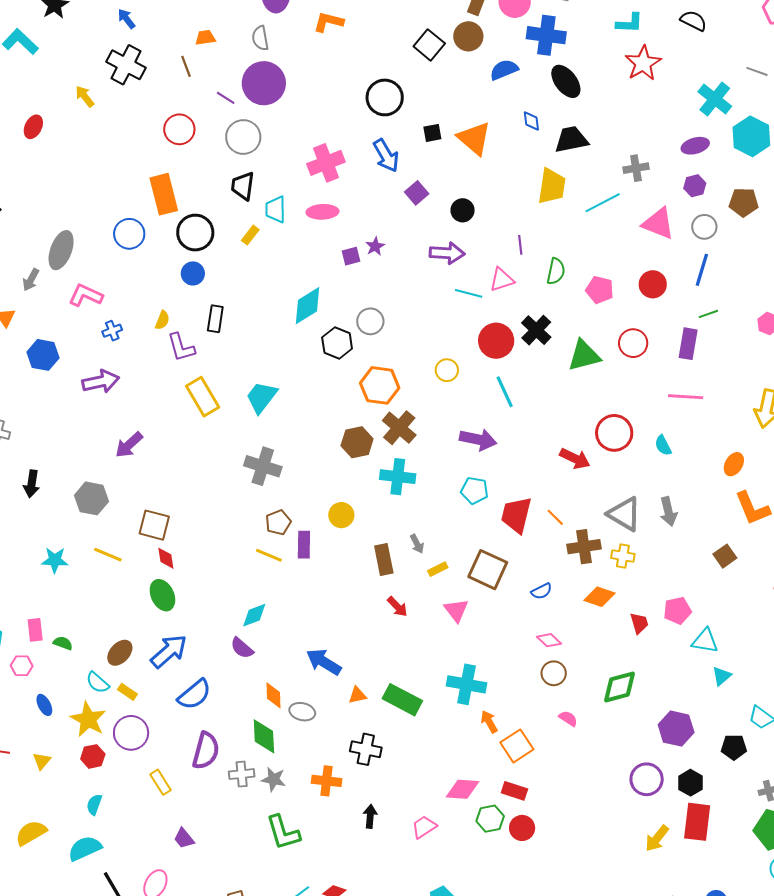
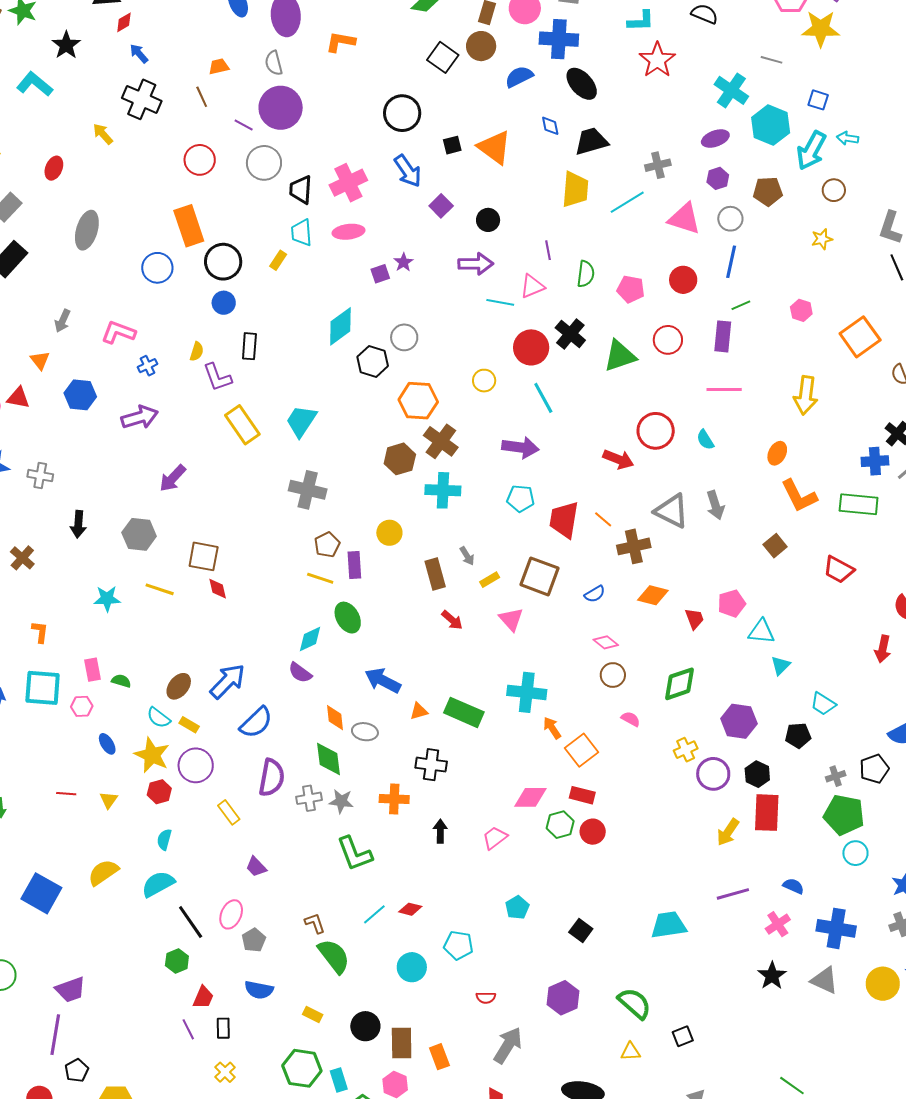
black trapezoid: (243, 186) -> (301, 190), moved
gray ellipse: (61, 250) -> (87, 230), moved
yellow cross: (623, 556) -> (686, 750), moved, turned -30
green ellipse: (162, 595) -> (348, 618), moved

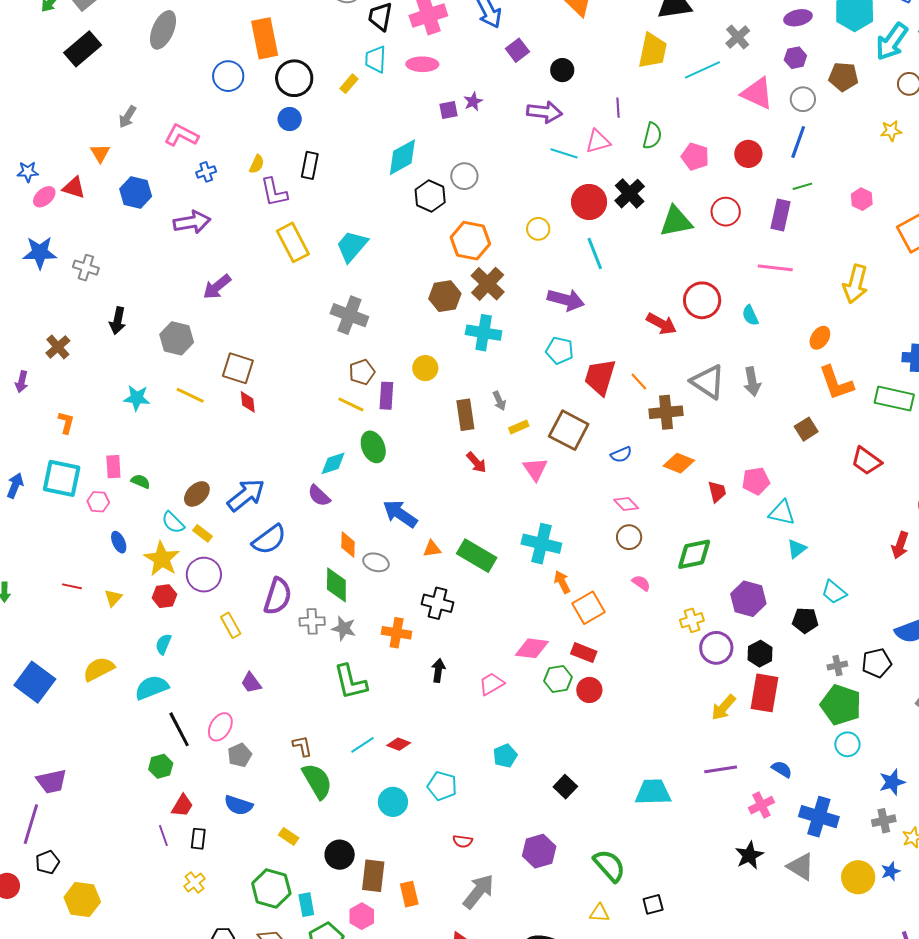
gray cross: (658, 165) -> (738, 37), turned -35

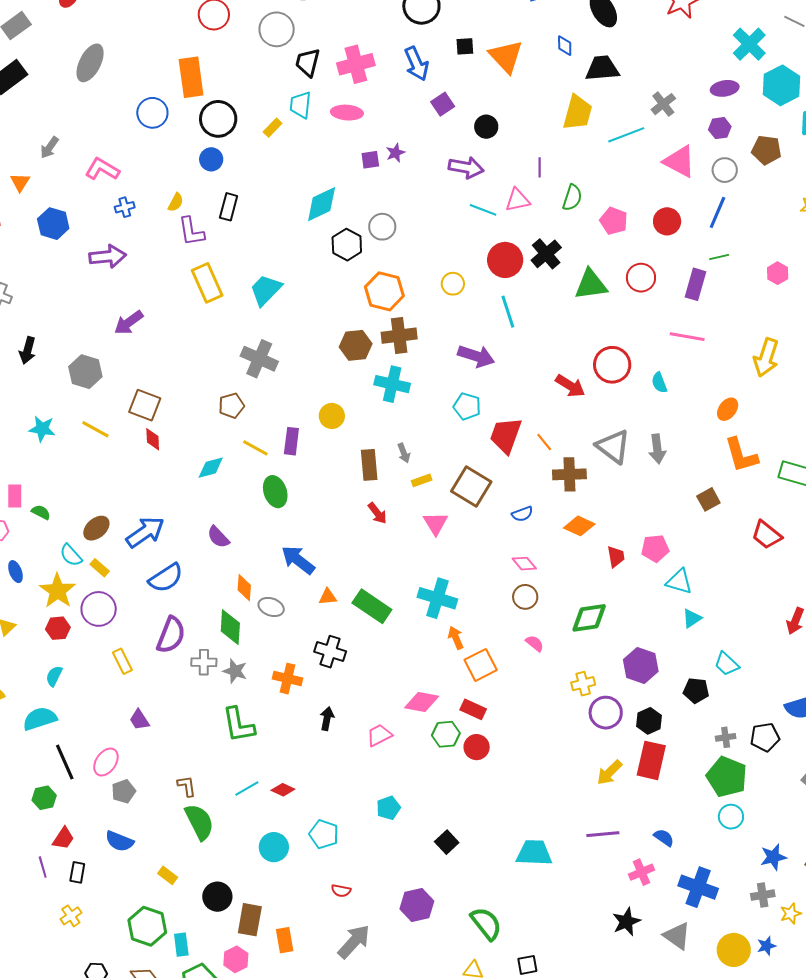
brown cross: (488, 284) -> (399, 336), turned 36
brown pentagon: (362, 372) -> (231, 406), moved
cyan diamond: (333, 463) -> (211, 468), moved

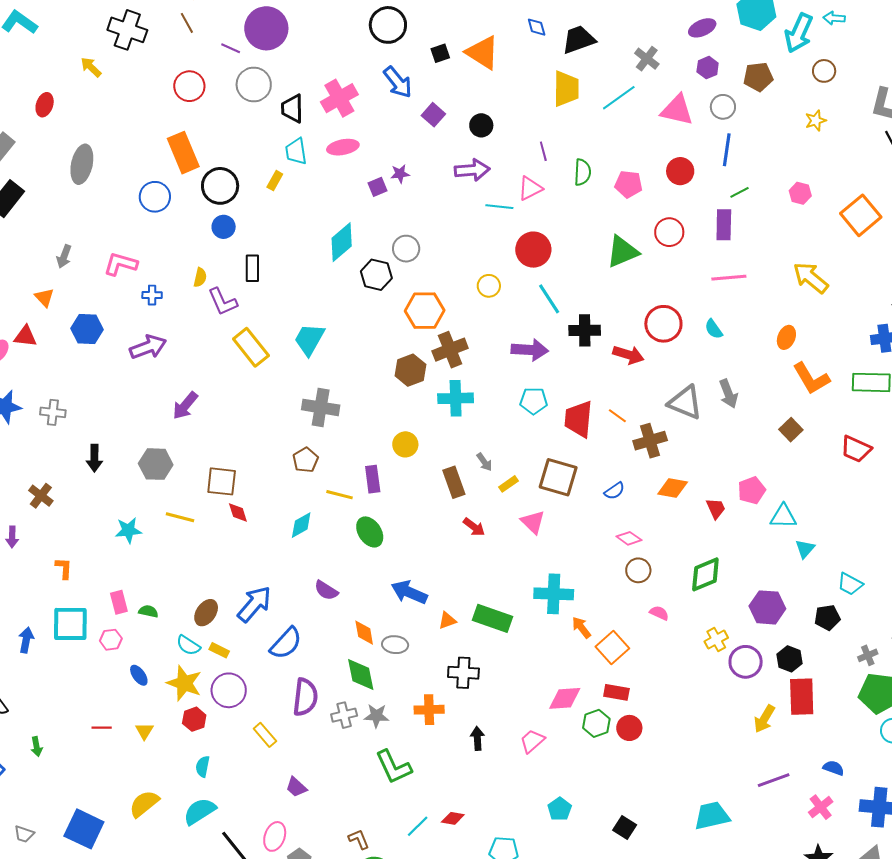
purple star: (395, 153) -> (400, 174), turned 30
blue cross: (125, 207) -> (152, 295), turned 30
black cross: (546, 254) -> (585, 330), moved, turned -36
yellow arrow: (766, 357) -> (811, 278), turned 126

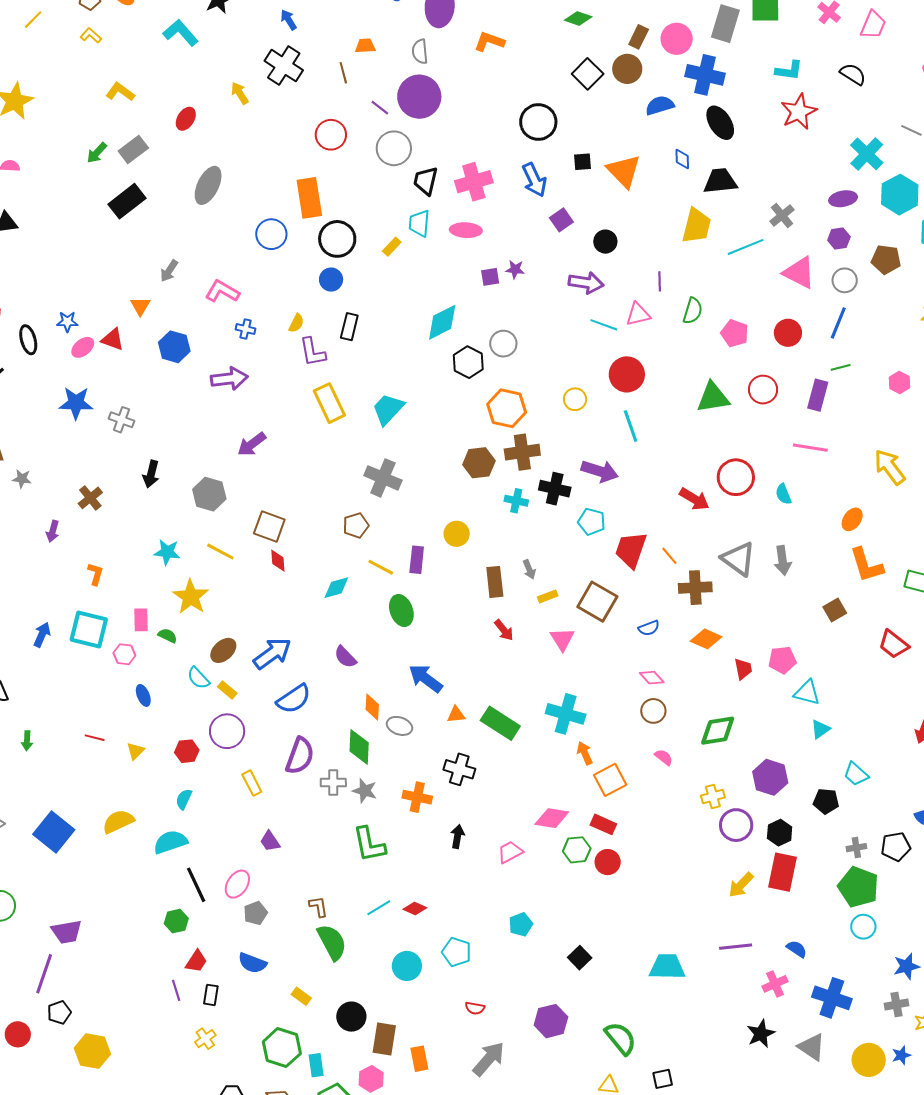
black cross: (585, 330) -> (555, 489), moved
cyan cross: (456, 398) -> (516, 501), size x0.7
yellow star: (184, 683) -> (191, 597), moved

